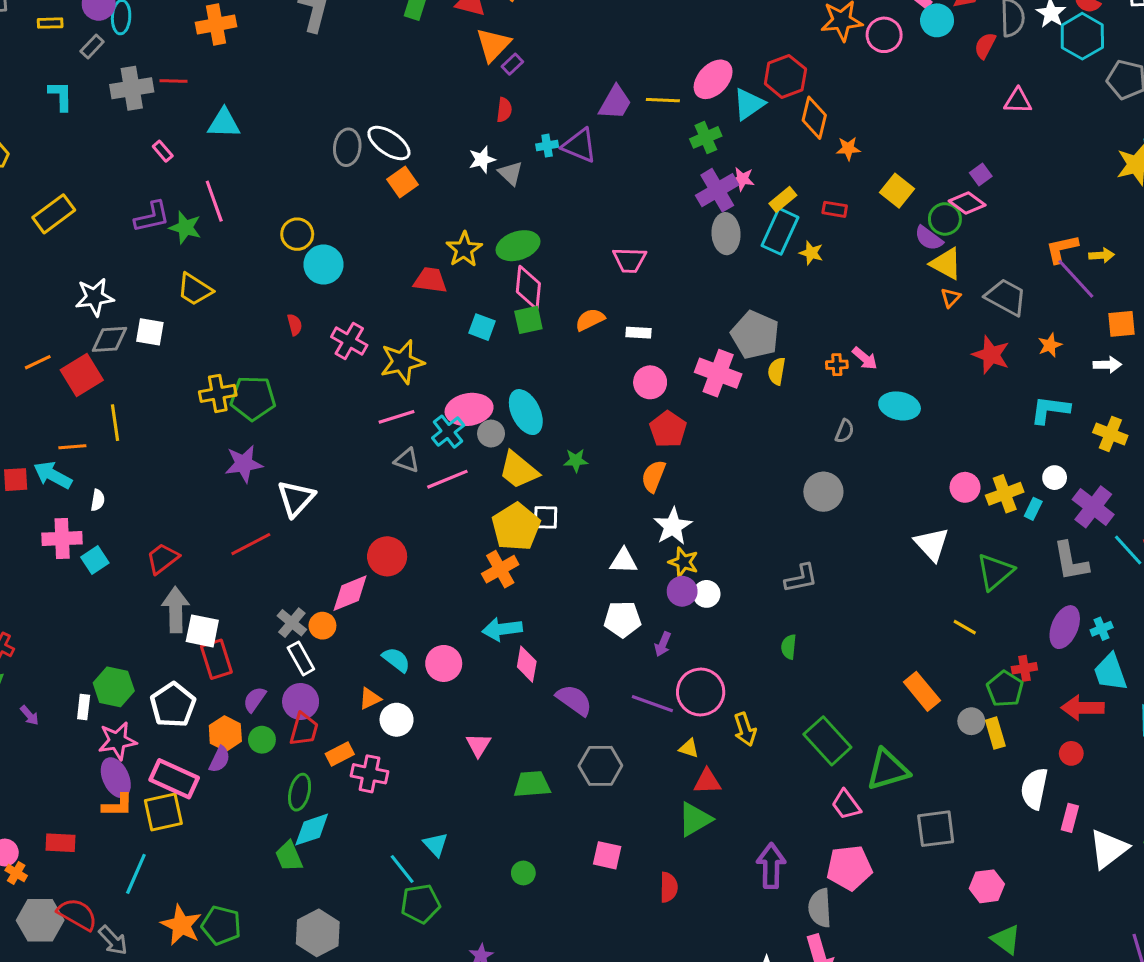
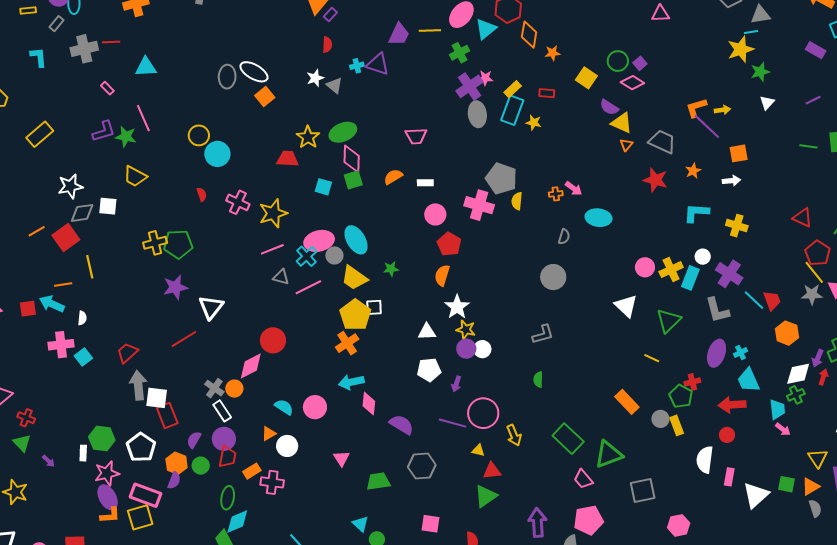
green circle: (945, 219) -> (618, 61), moved
cyan rectangle: (1033, 509) -> (690, 278), size x1.6
cyan triangle: (435, 844) -> (360, 524), moved

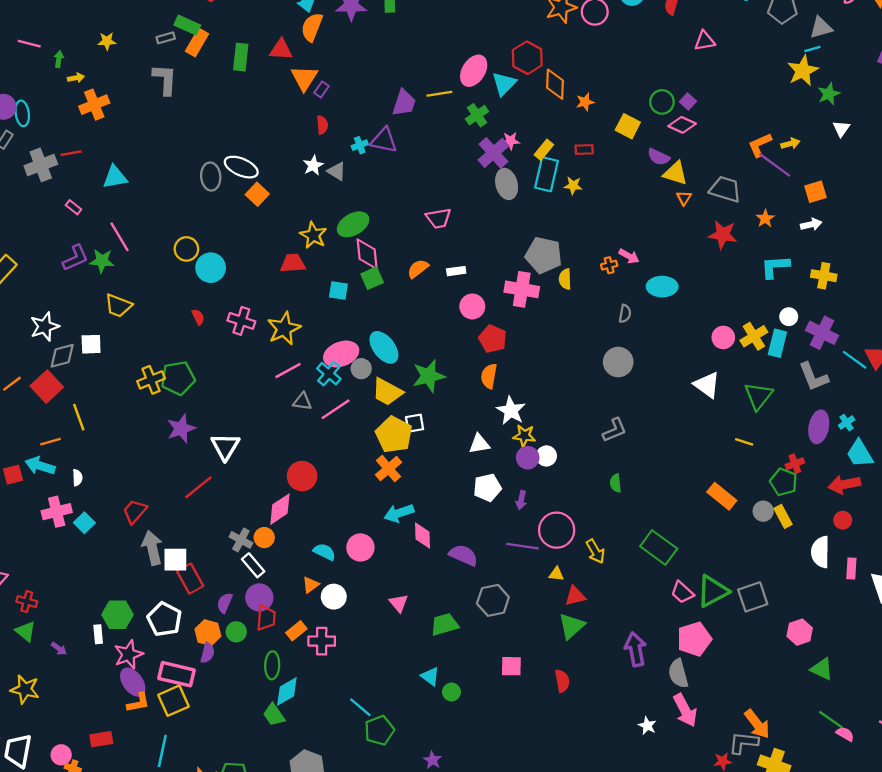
green star: (391, 269) -> (429, 376), size x1.8
green triangle: (609, 454) -> (713, 591), moved

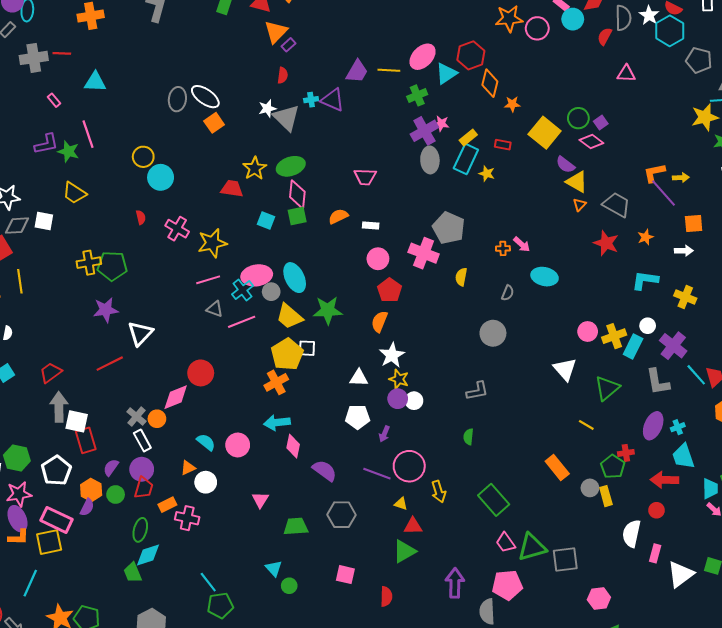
yellow square: (628, 126) -> (545, 133), size x1.4
gray triangle: (337, 171) -> (286, 118), size x1.6
yellow semicircle: (565, 279) -> (461, 277), moved

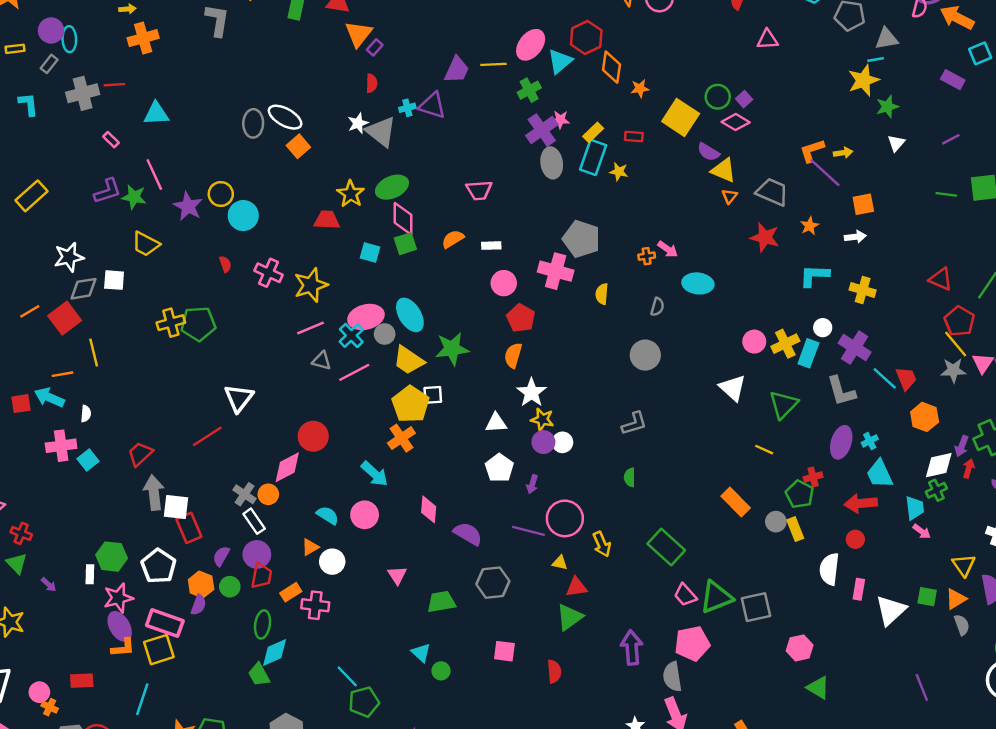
purple star: (106, 310) -> (188, 206), moved, turned -30
white pentagon: (358, 417) -> (499, 468), turned -30
cyan arrow: (277, 423) -> (375, 474), moved, turned -125

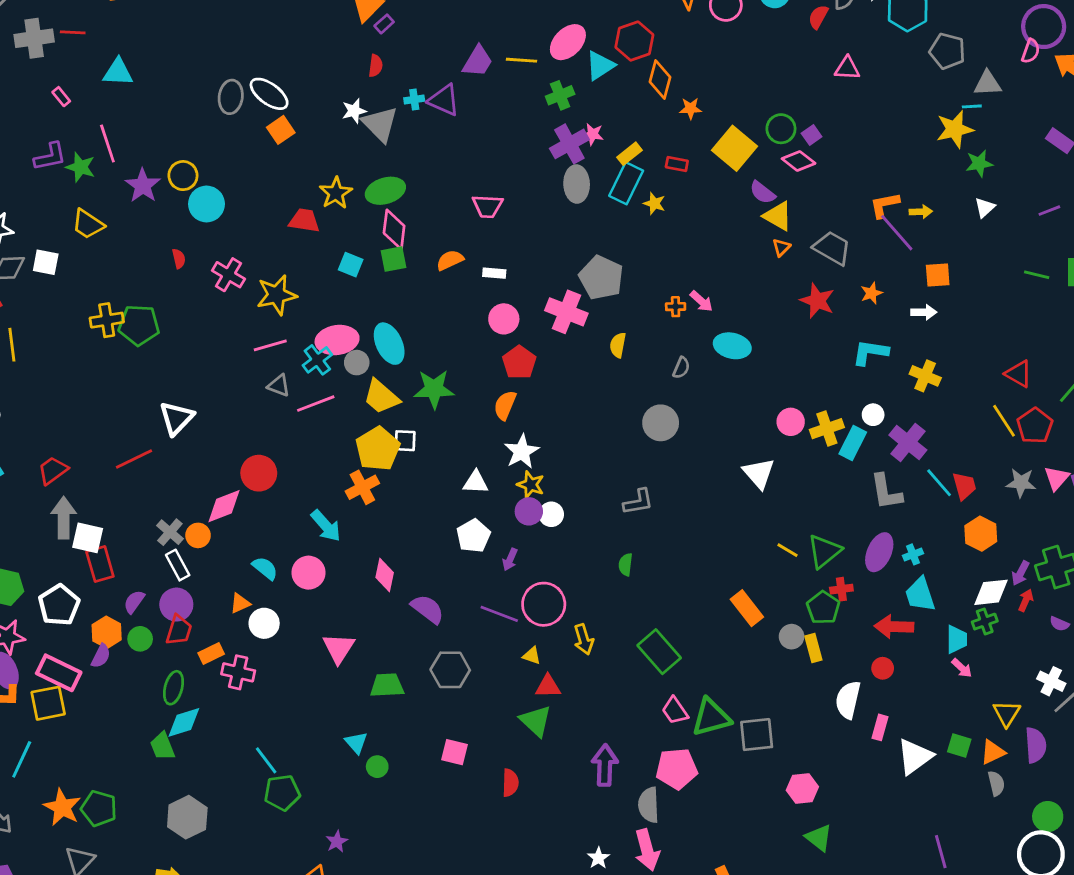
yellow line: (956, 344) -> (1004, 421), moved
green triangle: (783, 405) -> (824, 551), moved
pink triangle: (397, 575) -> (339, 648), size x1.4
green triangle: (570, 617) -> (536, 721), turned -48

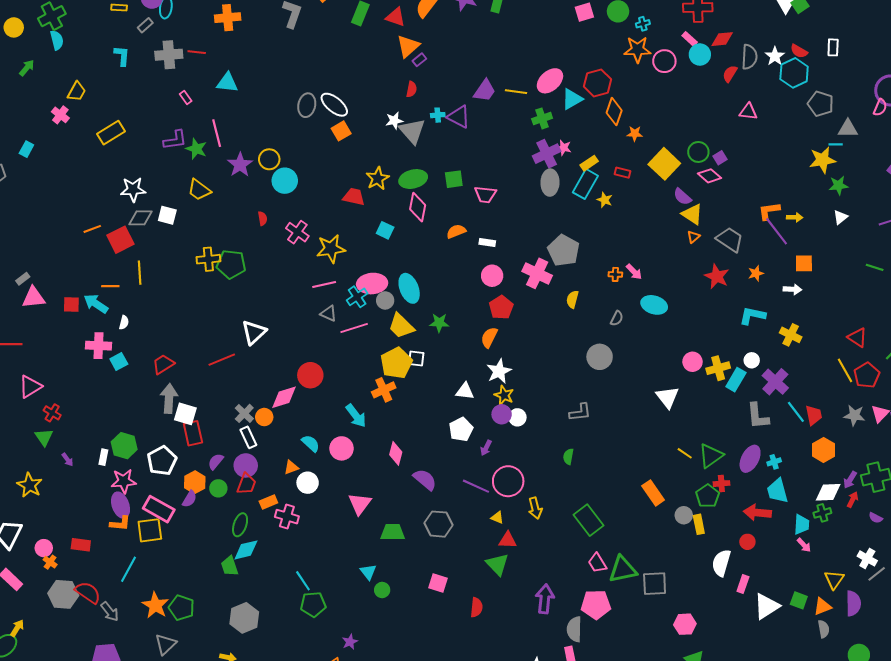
green square: (393, 259) -> (454, 179), moved
green star: (434, 389) -> (439, 323), size x0.7

